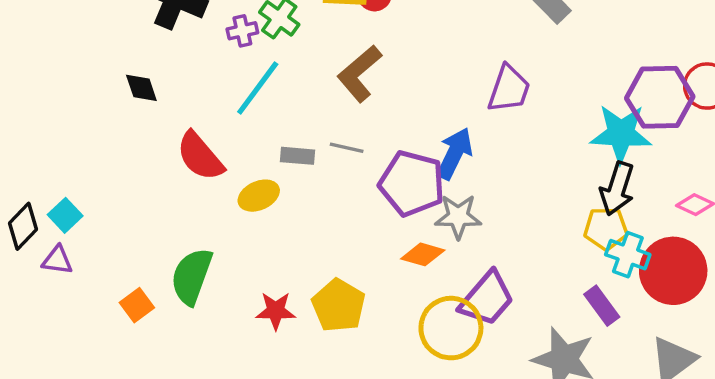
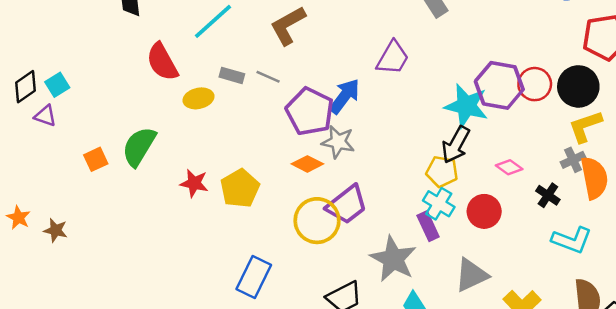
cyan cross: (628, 255) -> (439, 204), moved
red circle: (673, 271) -> (484, 211), size x0.7

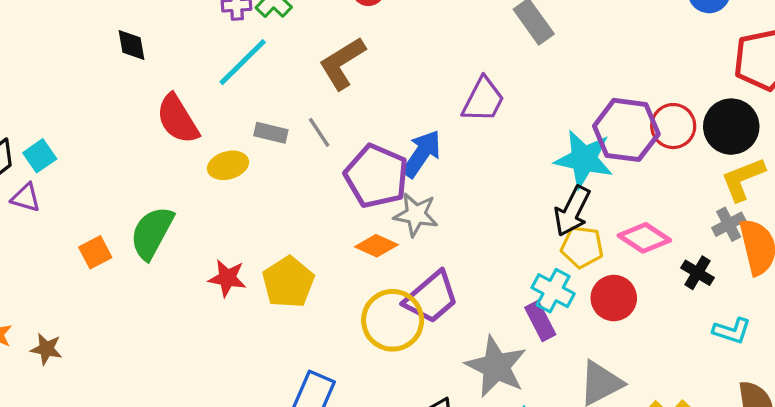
gray line: (268, 77) -> (319, 132), turned 35
pink diamond: (509, 167) -> (644, 238), size x1.4
yellow pentagon: (442, 172) -> (582, 247), moved
cyan L-shape: (572, 240) -> (732, 331), size x0.7

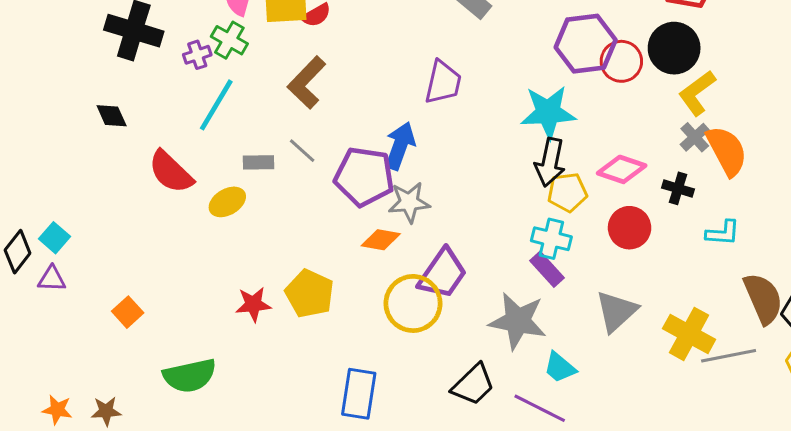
purple hexagon: (626, 130) -> (586, 44), moved
green semicircle: (152, 233) -> (190, 376), moved, turned -116
red circle: (614, 298) -> (630, 228), moved

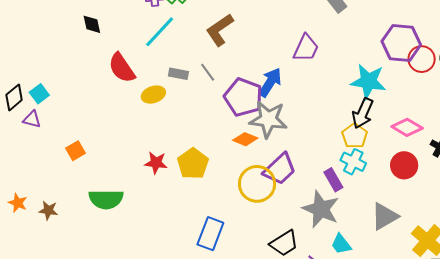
yellow pentagon: (567, 192) -> (355, 136), moved, turned 30
gray star: (409, 202) -> (268, 119), size x1.4
purple rectangle: (547, 269) -> (333, 180), moved

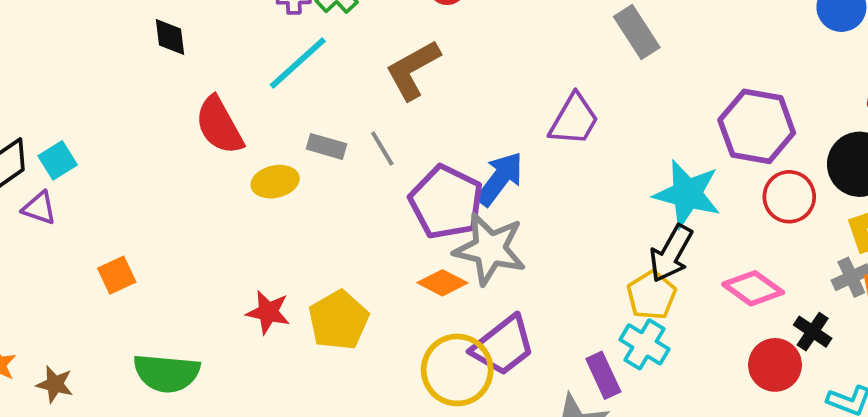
red circle: (422, 59) -> (789, 197), moved
red circle: (404, 165) -> (775, 365), moved

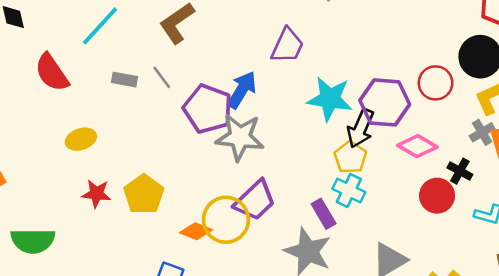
purple hexagon: (757, 126) -> (385, 102), moved
yellow ellipse: (275, 182) -> (81, 139), moved
cyan star: (687, 194) -> (330, 99), moved
orange diamond: (442, 283) -> (196, 231), moved

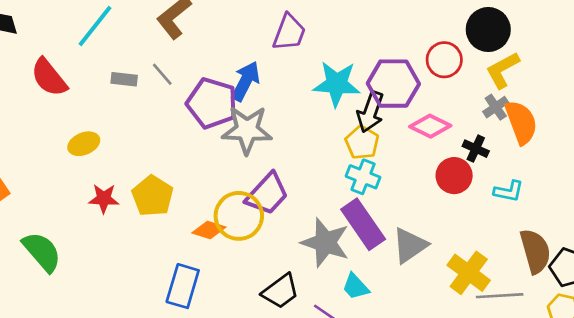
purple rectangle: (324, 214) -> (363, 224), moved, size x1.6
green semicircle: (33, 241) -> (42, 252), turned -126

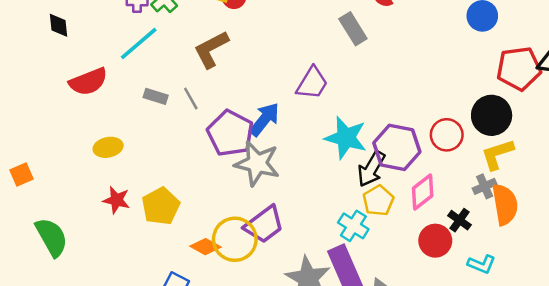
red semicircle: (49, 77) -> (88, 82), turned -84
pink diamond: (430, 126) -> (423, 192), turned -75
yellow pentagon: (362, 143) -> (378, 201), moved

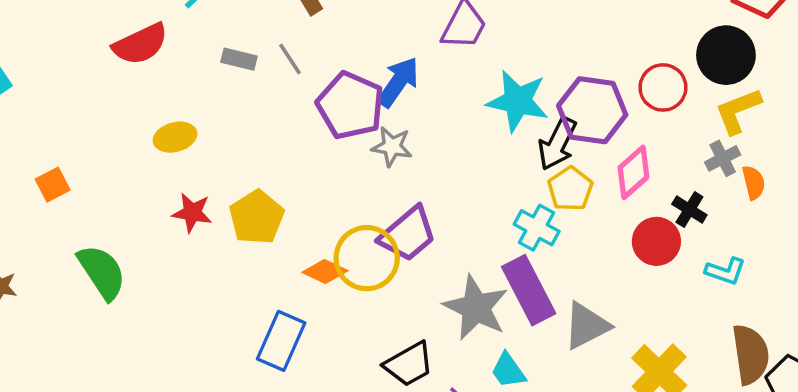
gray star: (257, 163) -> (392, 146), size x0.6
orange semicircle: (505, 204) -> (754, 183), size x0.6

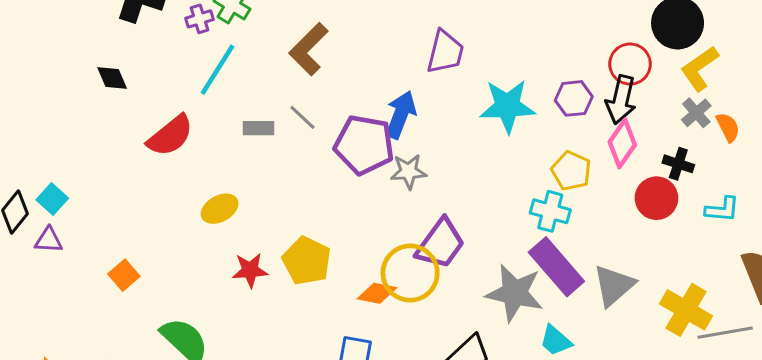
purple hexagon: (592, 110) -> (574, 98), size x0.6
black arrow: (557, 144) -> (621, 100), moved

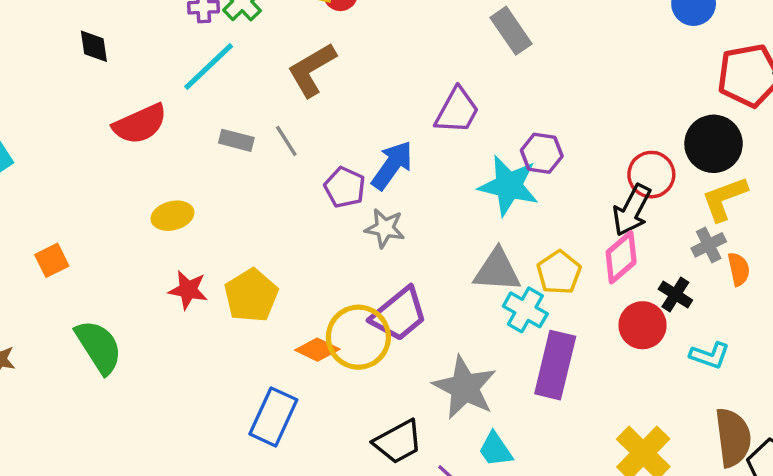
purple hexagon: (574, 98) -> (542, 153), moved
purple pentagon: (364, 145) -> (345, 187), size x0.6
purple rectangle: (556, 267) -> (555, 365), moved, turned 40
gray triangle: (614, 285) -> (497, 270), moved, turned 30

